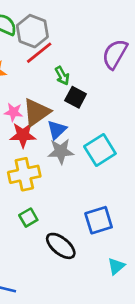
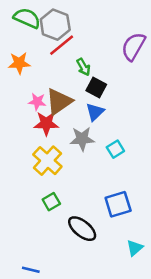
blue triangle: (57, 130) -> (95, 112), moved
cyan square: (100, 150) -> (115, 149), moved, size x0.6
yellow cross: (24, 174) -> (47, 161), turned -36

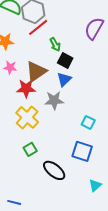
pink star: (37, 102) -> (10, 67), moved
cyan square: (115, 149) -> (88, 122), moved, turned -32
blue square: (118, 204) -> (82, 151), turned 35

